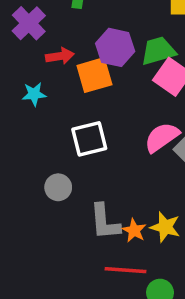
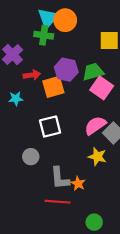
yellow star: (165, 227) -> (97, 157), moved
red line: (125, 270) -> (58, 202), moved

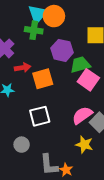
purple hexagon: (66, 70) -> (62, 50), moved

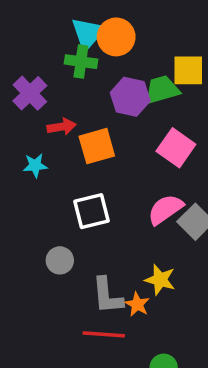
green trapezoid: (80, 65) -> (162, 90), moved
yellow star: (84, 145) -> (160, 280), moved

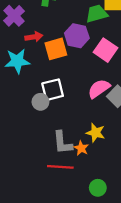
purple hexagon: (130, 97) -> (77, 36), moved
cyan star: (35, 165) -> (17, 61), size x1.6
gray circle: (60, 260) -> (40, 102), moved

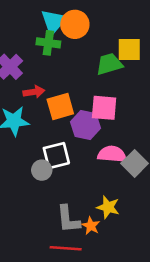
purple hexagon: (77, 36) -> (85, 125), moved
pink square: (106, 50) -> (104, 108), moved, turned -30
pink semicircle: (99, 89) -> (112, 154), turned 40

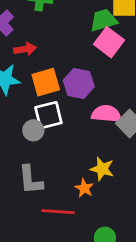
orange square: (60, 106) -> (46, 82), moved
pink square: (104, 108) -> (109, 42), moved, turned 32
gray L-shape: (68, 219) -> (31, 180), moved

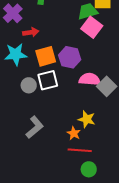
gray circle: (33, 130) -> (29, 85), moved
gray L-shape: (31, 180) -> (35, 127), turned -125
red line: (58, 212) -> (80, 150), moved

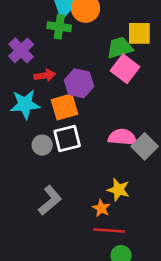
purple hexagon: (70, 57) -> (79, 83), moved

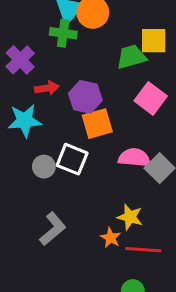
pink square: (125, 69) -> (151, 98), moved
orange square: (64, 107) -> (97, 124), moved
white square: (67, 138) -> (72, 159), turned 36
red line: (109, 231) -> (143, 250), moved

